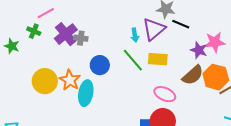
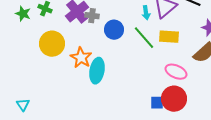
green star: (12, 46) -> (23, 14), moved
blue circle: (100, 65) -> (114, 30), moved
yellow circle: (45, 81) -> (52, 44), moved

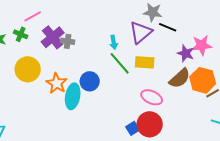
cyan arrow: (146, 13) -> (114, 42), moved
blue circle: (114, 30) -> (90, 81), moved
blue square: (157, 103) -> (133, 128), turned -32

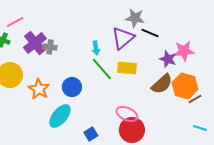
cyan ellipse: (73, 96) -> (60, 116), moved, turned 30
pink ellipse: (152, 97) -> (127, 114), moved
blue square: (133, 128) -> (91, 134), moved

